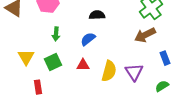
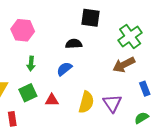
red triangle: (83, 65) -> (52, 100), moved

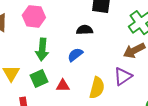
green arrow: (31, 64) -> (42, 50), size x1.5
purple triangle: (112, 103) -> (123, 76), moved, turned 30

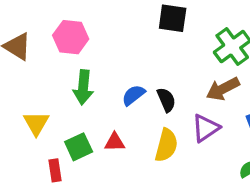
black semicircle: (85, 30) -> (166, 100), moved, turned 70
green square: (39, 78) -> (79, 147), moved

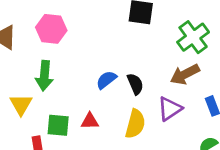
green arrow: (83, 87) -> (44, 76), moved
green square: (79, 147) -> (58, 125), turned 30

